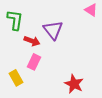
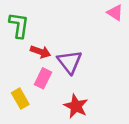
purple triangle: (53, 30) -> (70, 62), moved
red star: (74, 84) -> (76, 106), moved

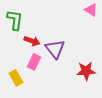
red star: (76, 106) -> (86, 71), moved, turned -30

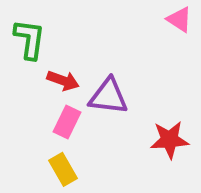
purple triangle: (55, 49) -> (108, 96), turned -45
yellow rectangle: (16, 78) -> (63, 169), moved

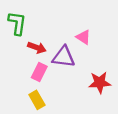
pink triangle: (179, 19) -> (83, 37), moved

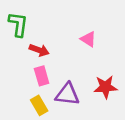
purple triangle: (64, 57) -> (67, 94), moved
pink rectangle: (39, 72) -> (42, 76), turned -42

